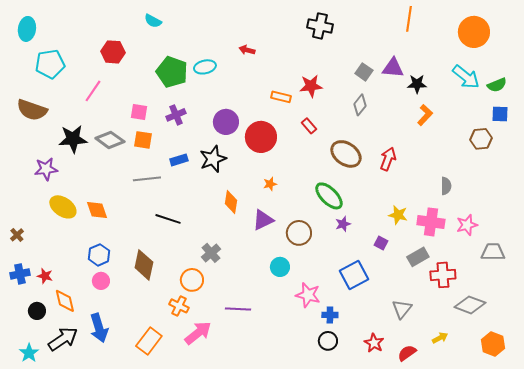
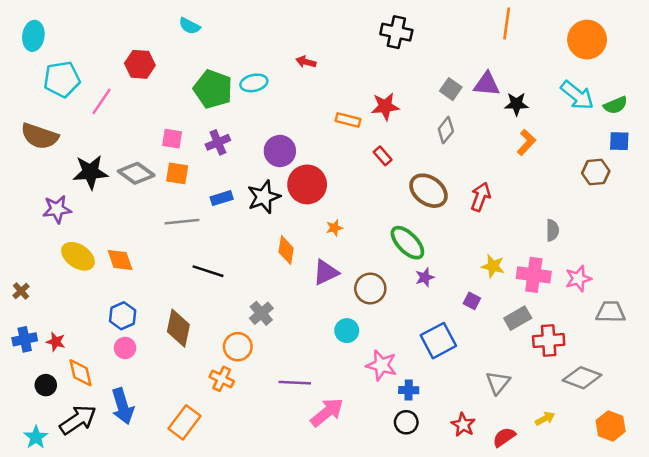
pink line: (93, 91) -> (102, 101), moved
red circle: (261, 137) -> (307, 184), moved
pink arrow: (198, 333) -> (327, 412), moved

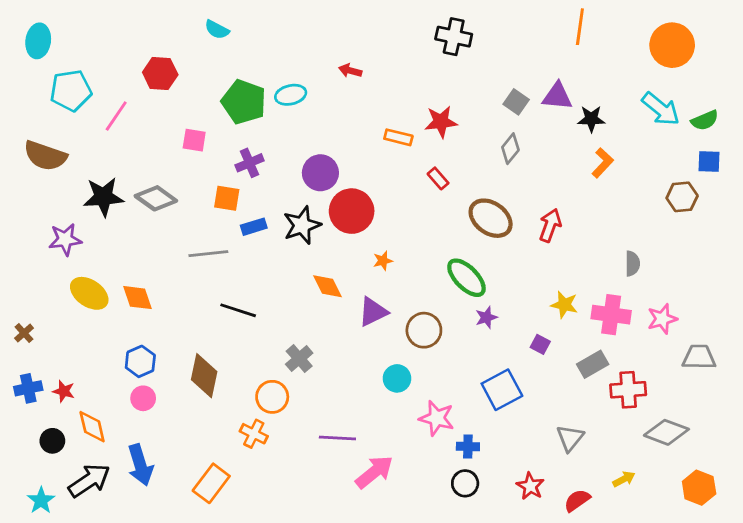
pink square: (172, 139) -> (194, 140), moved
orange square: (177, 173) -> (227, 198), moved
orange diamond: (286, 250) -> (327, 286), turned -36

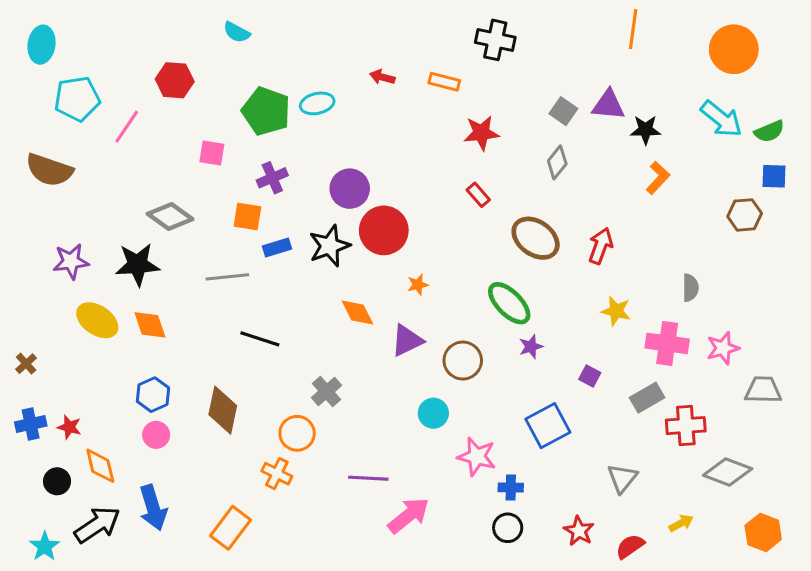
orange rectangle: (398, 137) -> (444, 82), moved
black star: (103, 197) -> (138, 264), moved
yellow star: (564, 305) -> (616, 311), moved

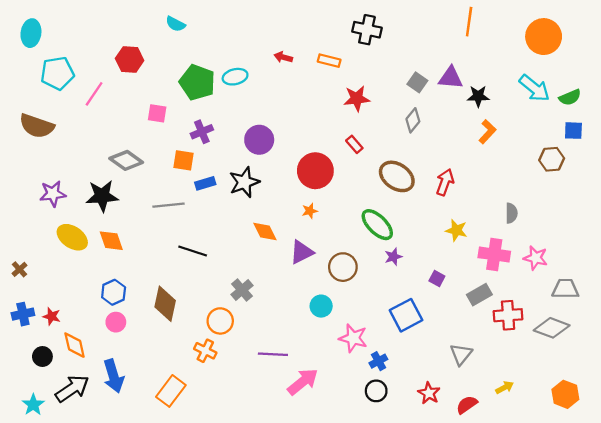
red circle: (384, 230) -> (315, 171), moved
pink star: (723, 348) -> (536, 258), turned 30
gray diamond: (728, 472) -> (552, 328), moved
blue cross: (511, 488) -> (378, 361), turned -30

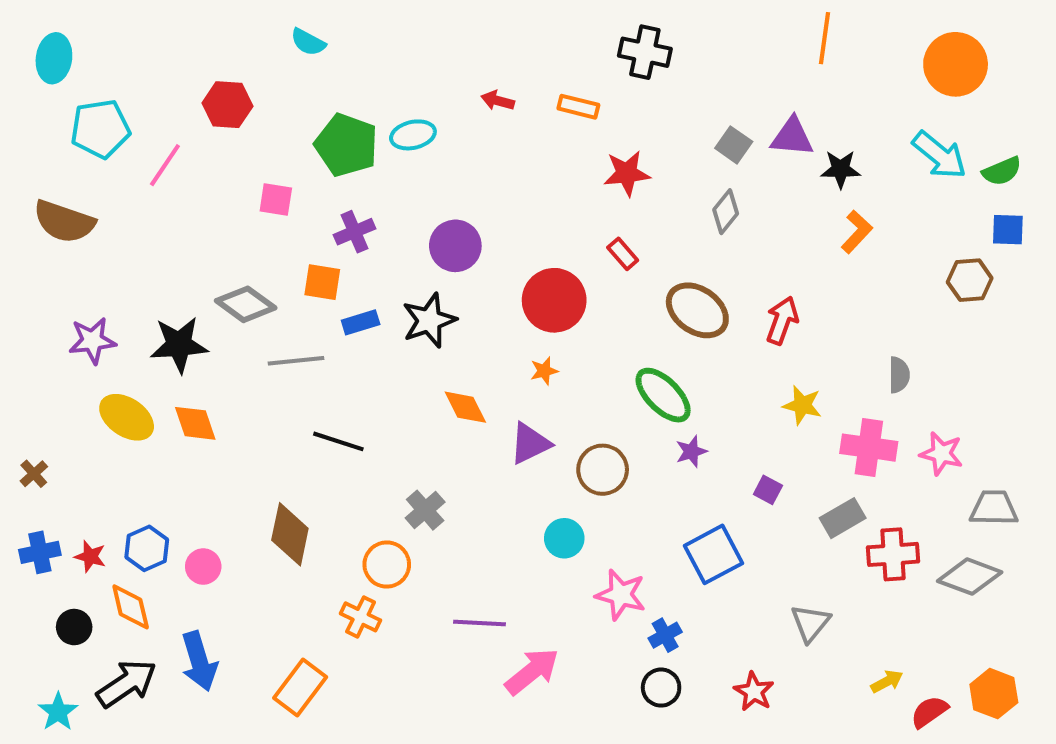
gray diamond: (126, 160) -> (246, 304), moved
blue hexagon: (114, 292) -> (147, 548), moved
red semicircle: (467, 405) -> (929, 712), moved

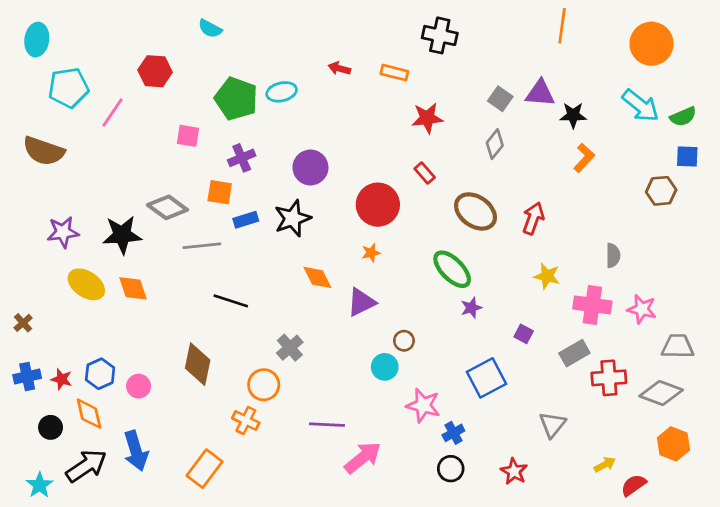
brown circle: (603, 470) -> (404, 341), moved, size x0.6
orange hexagon: (994, 694) -> (674, 444), moved

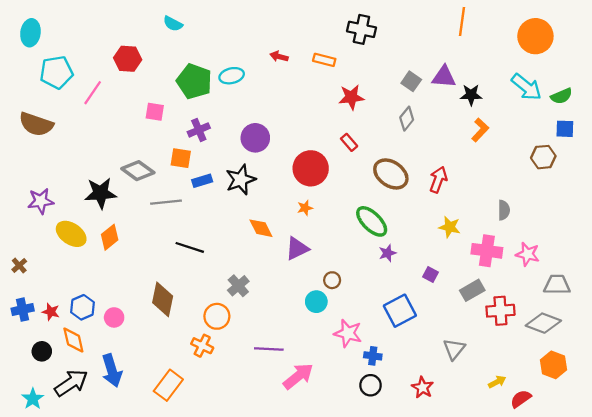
purple star: (63, 232) -> (41, 201), moved
orange diamond: (133, 288) -> (110, 237), turned 70
blue cross: (453, 433) -> (373, 356), turned 36

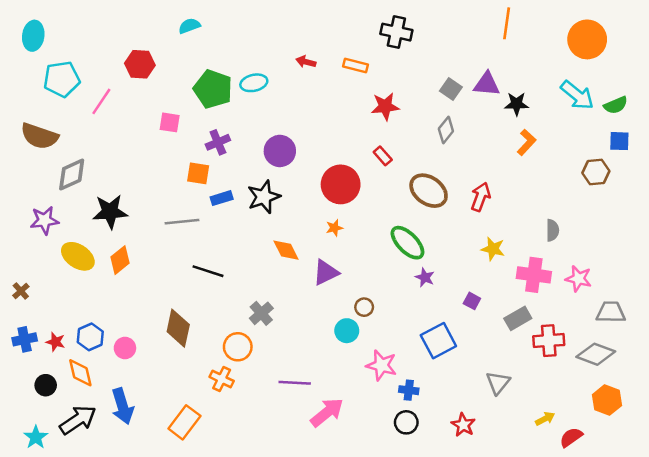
cyan semicircle: (173, 24) -> (189, 26), turned 132
gray diamond: (138, 171) -> (72, 175), moved, turned -60
purple star: (387, 253) -> (425, 277), turned -30

